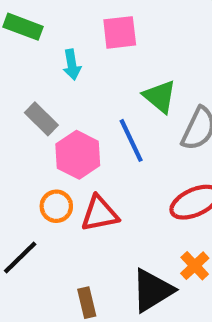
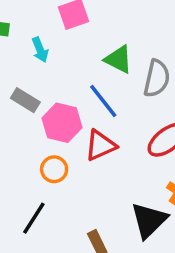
red triangle: (100, 214) -> (100, 145), moved

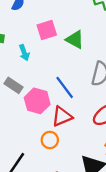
green triangle: (118, 59) -> (75, 40), moved
orange circle: (54, 169) -> (50, 140), moved

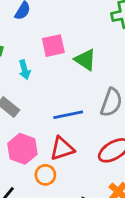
blue line: (65, 87) -> (68, 115), turned -70
pink hexagon: (37, 101) -> (22, 149), moved

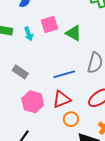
cyan arrow: (24, 70) -> (29, 34), moved
orange circle: (45, 175) -> (71, 119), moved

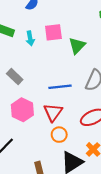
green triangle: (74, 33) -> (77, 46), turned 36
red triangle: (62, 99) -> (53, 112), turned -42

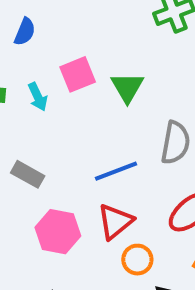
red triangle: (53, 112) -> (115, 222), turned 30

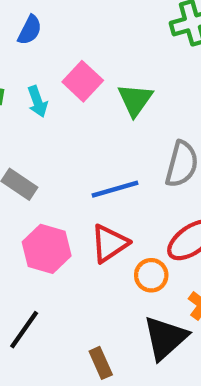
pink square: (78, 74) -> (83, 81), turned -30
orange circle: (137, 260) -> (151, 275), moved

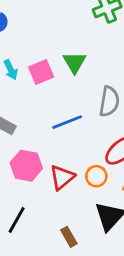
pink square: (83, 81) -> (41, 72), moved, turned 30
red triangle: (109, 243) -> (62, 177), moved

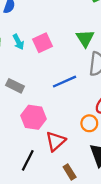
green triangle: (75, 62) -> (85, 38), moved
red triangle: (62, 177) -> (56, 141), moved

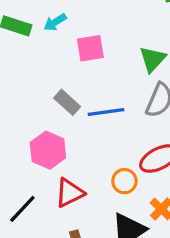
cyan arrow: (18, 42) -> (55, 22), moved, turned 70
gray rectangle: (15, 86) -> (67, 102), moved

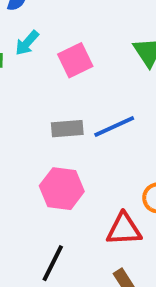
gray rectangle: (67, 102) -> (67, 129), turned -30
red triangle: (70, 193) -> (124, 229), moved, turned 40

